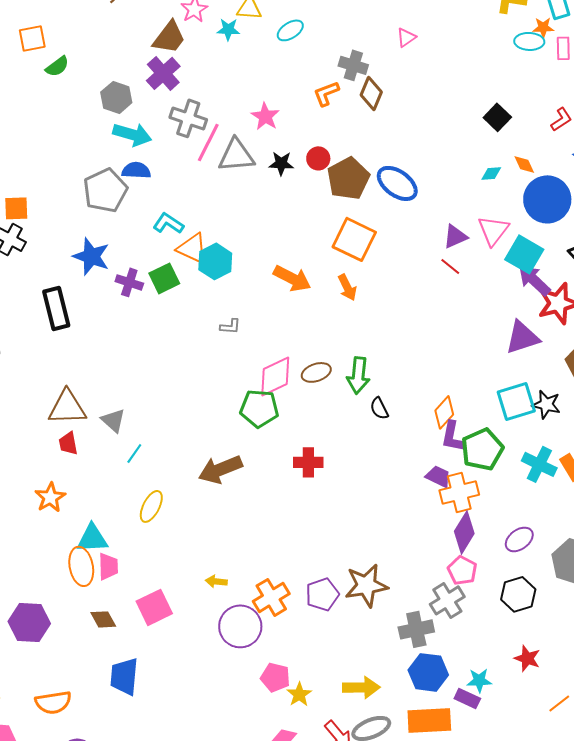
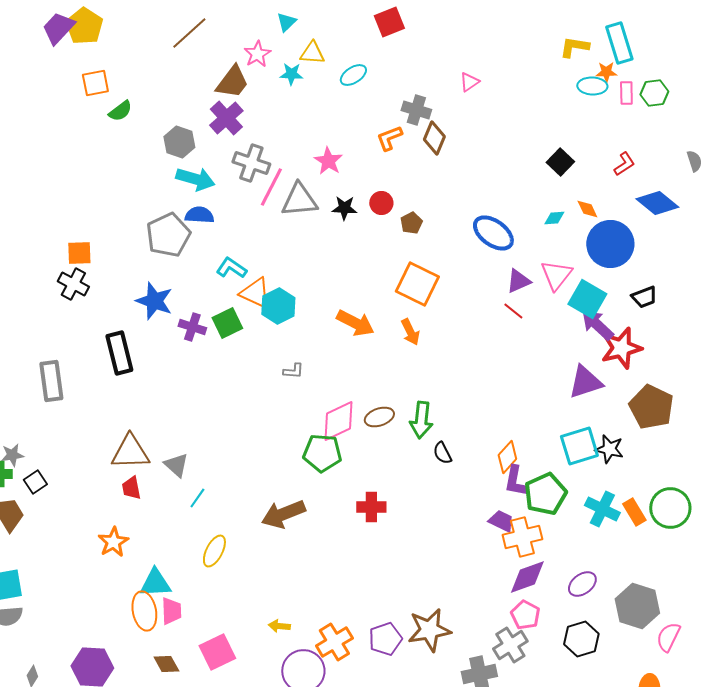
brown pentagon: (348, 178) -> (411, 223), size x0.5
blue ellipse: (397, 183) -> (493, 233), moved
purple diamond: (464, 532) -> (527, 577), turned 39

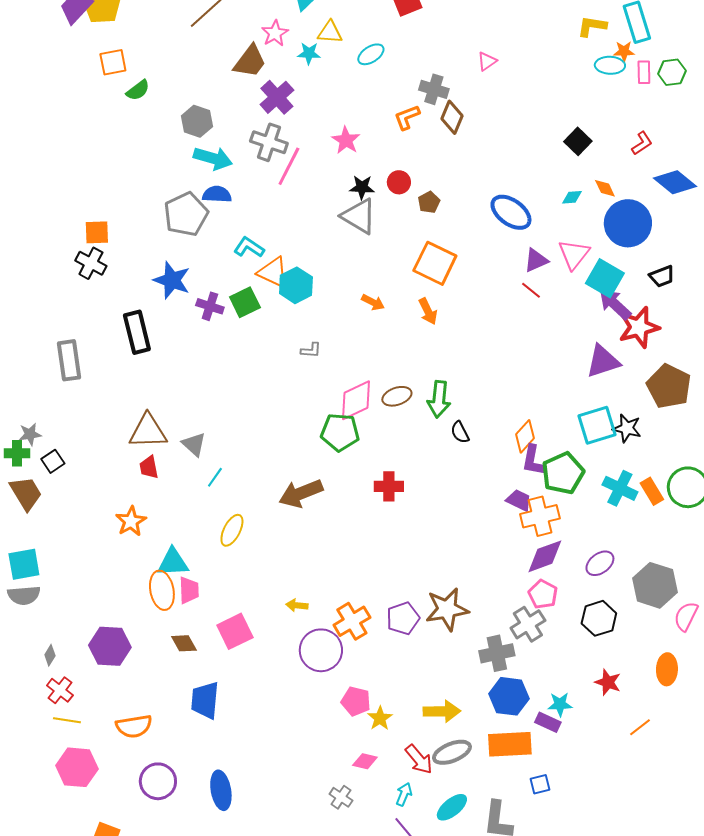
purple cross: (226, 118) -> (277, 97), moved
gray triangle: (299, 200) -> (359, 216), moved, turned 36
orange arrow: (355, 323) -> (373, 302), size x0.6

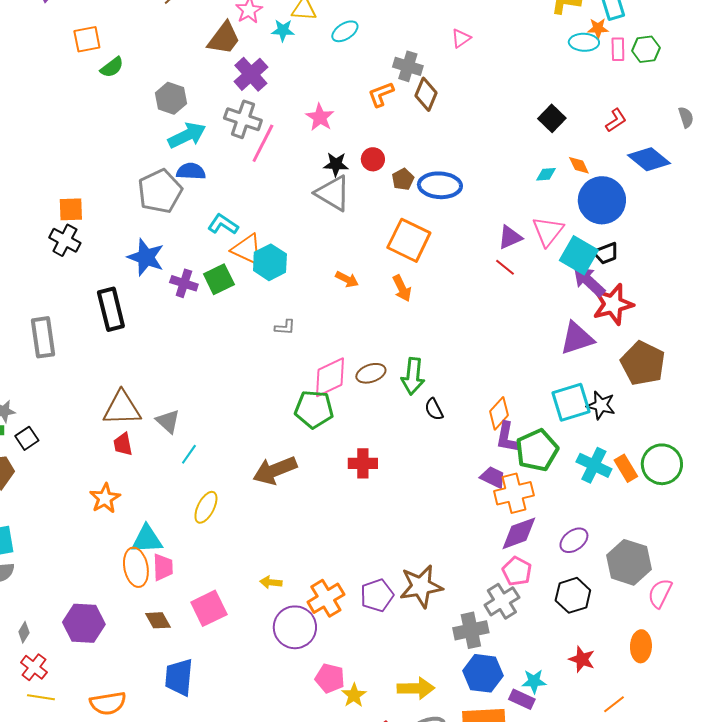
cyan arrow: (213, 158) -> (187, 135), turned -42
blue ellipse: (511, 212) -> (440, 185), moved, turned -33
black trapezoid: (662, 276) -> (606, 253), moved

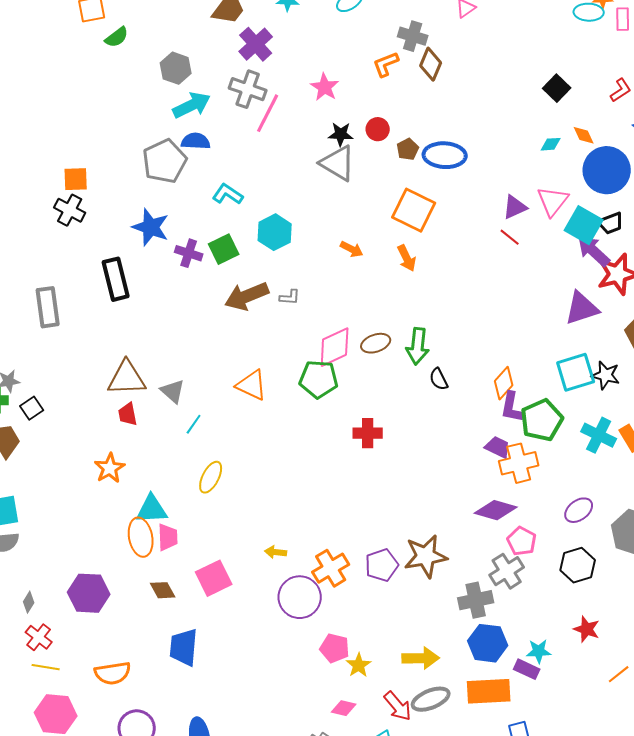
orange triangle: (247, 249) -> (252, 385), moved
brown arrow: (275, 470) -> (247, 296), moved
purple diamond: (519, 533) -> (496, 510), moved, turned 36

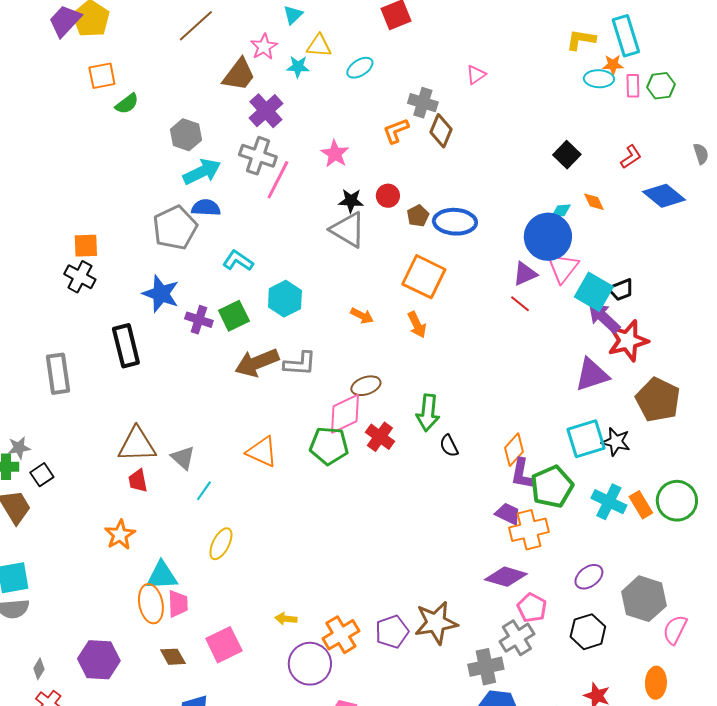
blue circle: (607, 170) -> (548, 237), moved
gray L-shape: (290, 297) -> (300, 364), size x1.6
brown ellipse: (376, 343) -> (366, 386), moved
red cross: (368, 433) -> (380, 437), moved, turned 36

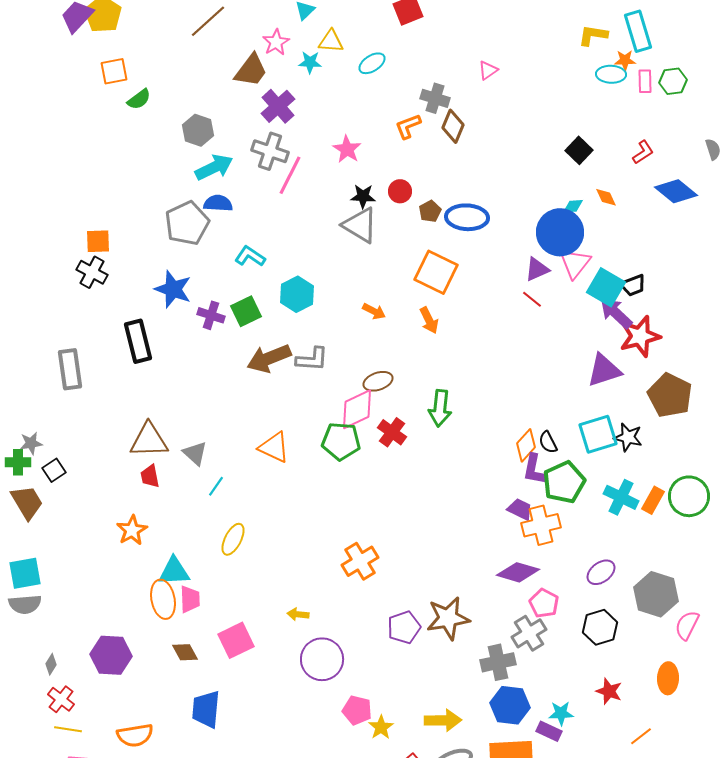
black semicircle: (449, 446) -> (548, 442), moved
orange rectangle: (641, 505) -> (653, 500), turned 60
orange cross: (341, 635) -> (360, 561), moved

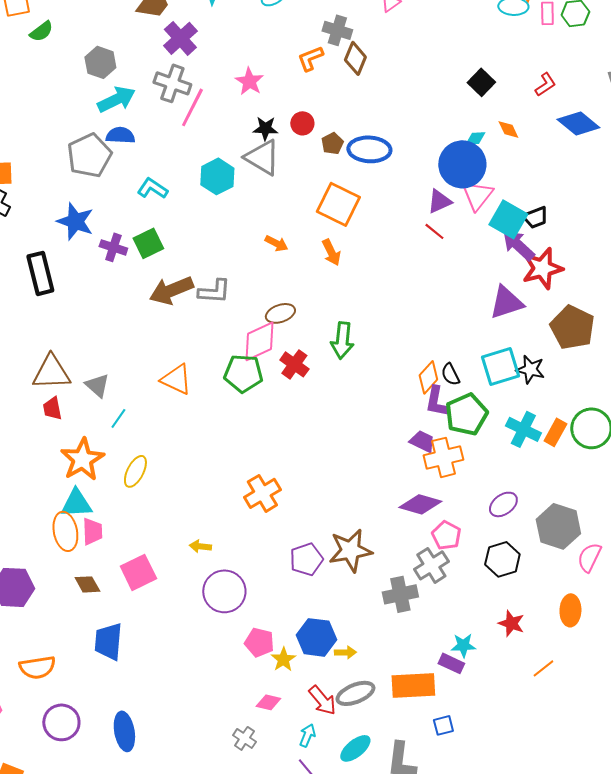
cyan hexagon: (297, 294) -> (217, 176), moved
orange star: (132, 530) -> (82, 459), moved, size x1.4
blue hexagon: (510, 705) -> (316, 637), moved
yellow arrow: (443, 720) -> (345, 652), size x0.6

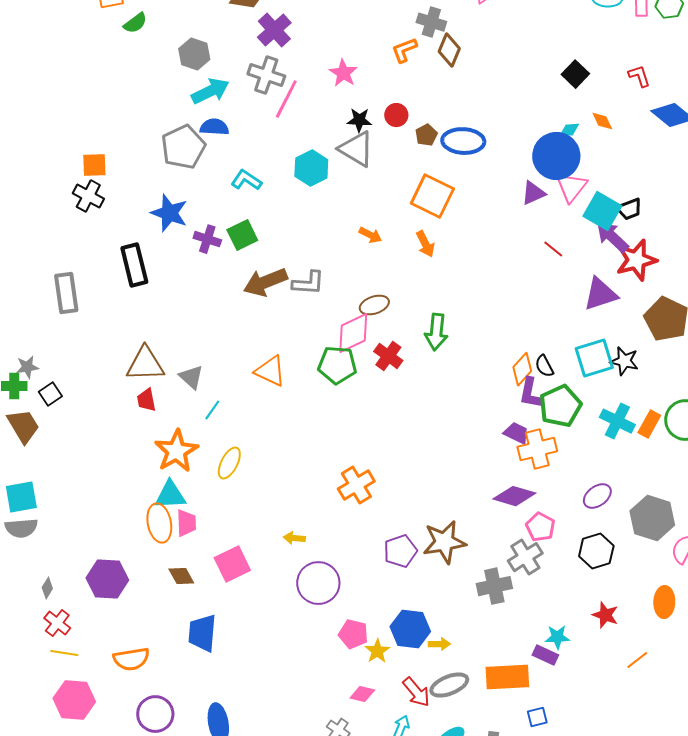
red L-shape: (545, 84) -> (639, 76), turned -75
red line: (434, 231) -> (553, 249), moved

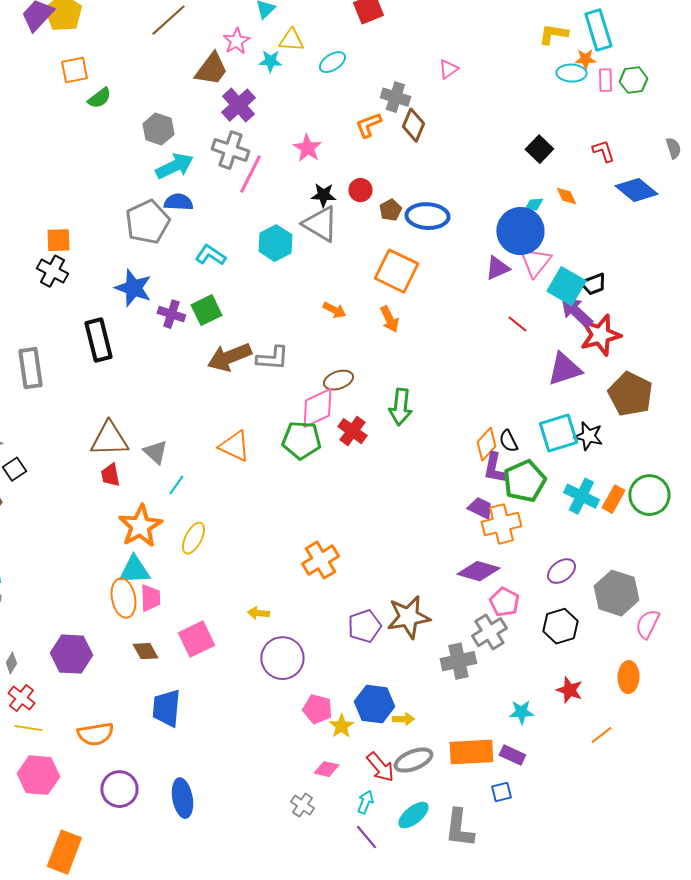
purple rectangle: (545, 655) -> (512, 755), moved

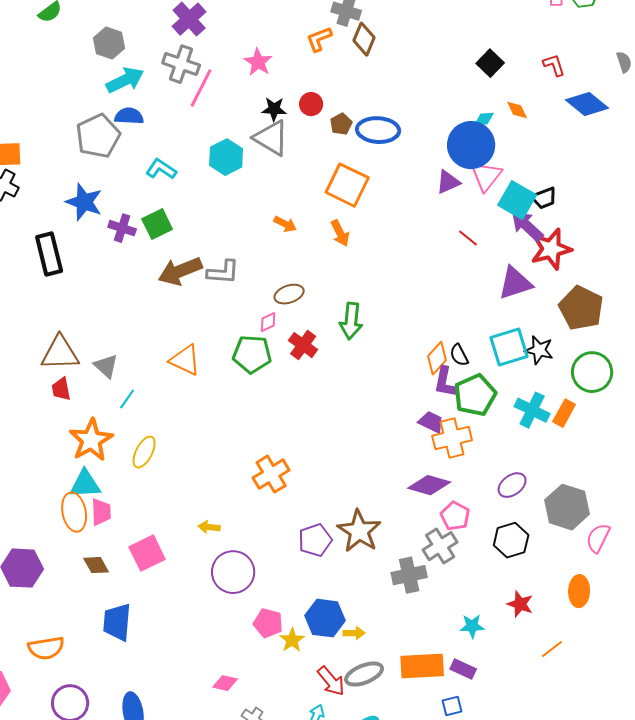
pink diamond: (317, 408) -> (268, 322), size x0.5
green circle: (649, 495) -> (592, 372), moved
brown star: (408, 617) -> (359, 531), turned -30
pink diamond: (326, 769) -> (225, 683), moved

